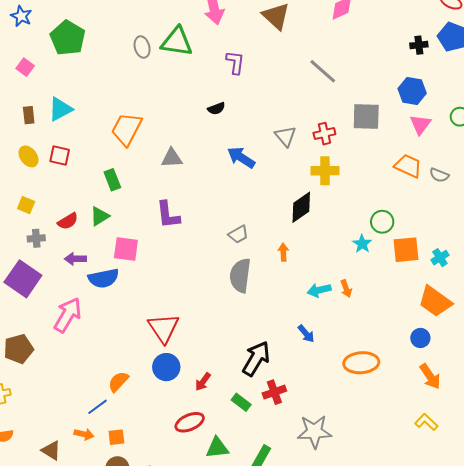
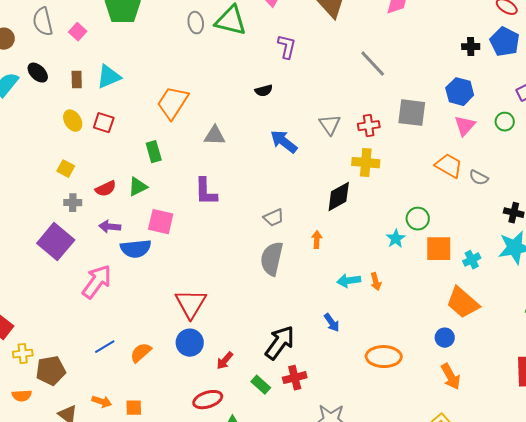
brown pentagon: (18, 349) -> (51, 371), moved
blue line: (97, 407) -> (105, 347), moved

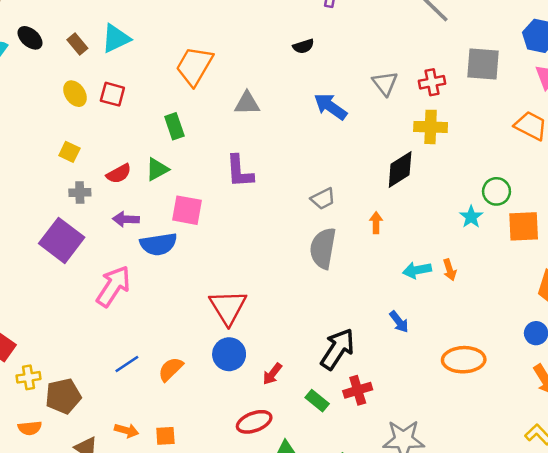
brown rectangle: (77, 80) -> (77, 44), turned -36

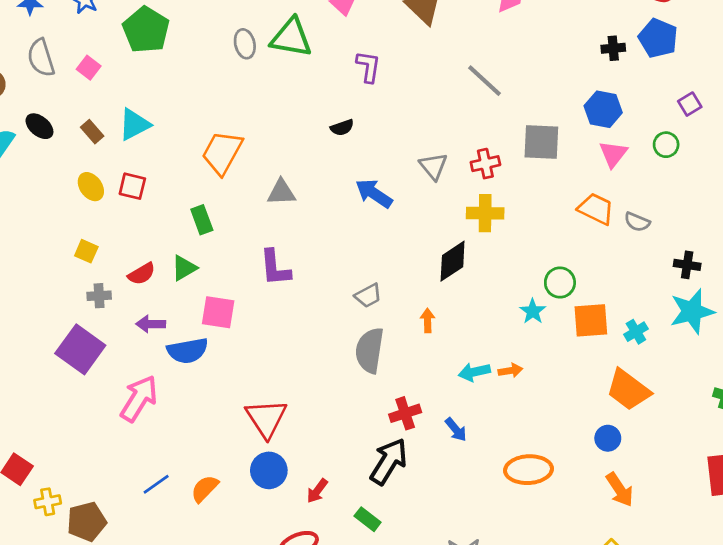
orange arrow: (450, 270) -> (510, 371), turned -80
red cross: (358, 390) -> (405, 413), moved

